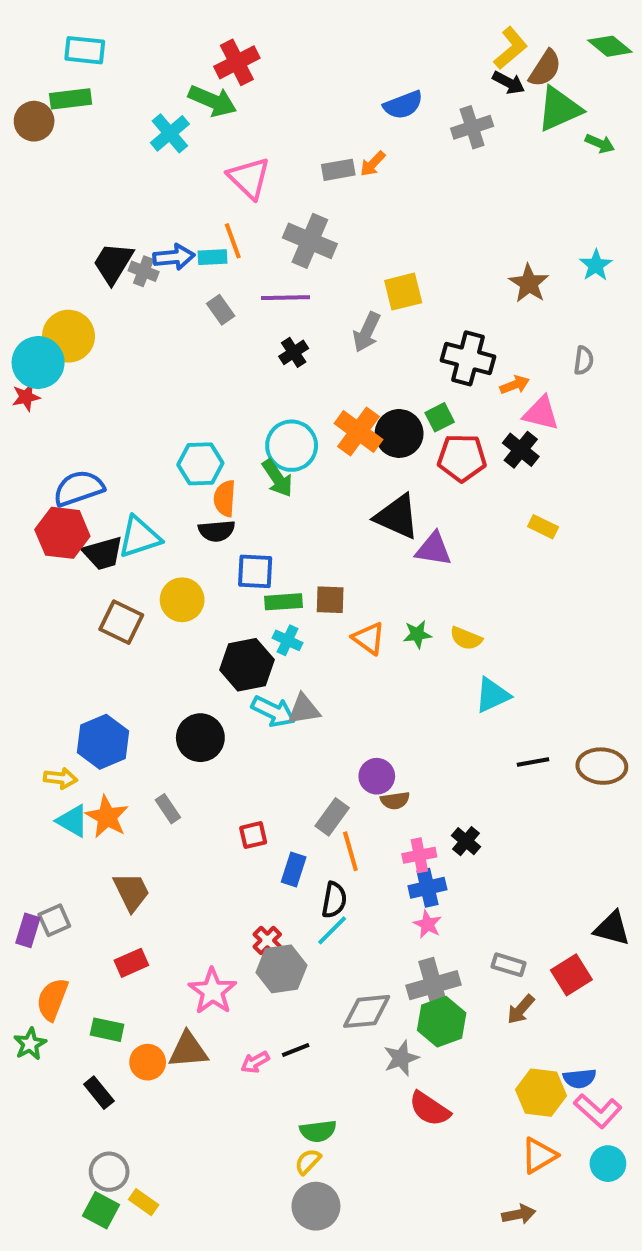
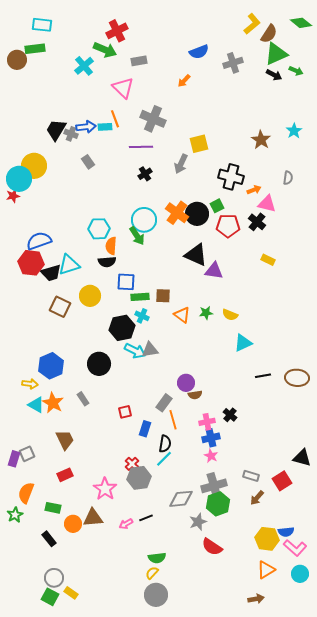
black arrow: (509, 83) -> (274, 75), moved
gray rectangle: (338, 170) -> (139, 61), moved
gray rectangle: (221, 310) -> (88, 162), moved

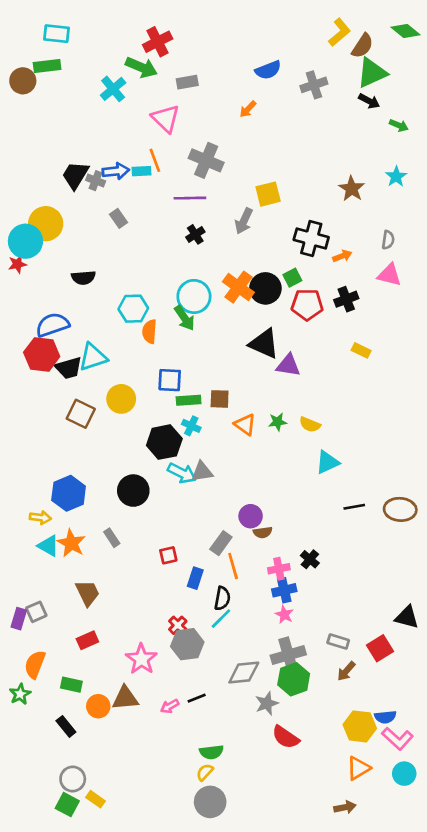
green arrow: (296, 71) -> (399, 125), moved
pink triangle: (267, 204) -> (389, 275), moved
black cross: (257, 222) -> (346, 299), turned 30
black semicircle: (107, 262) -> (83, 278), moved

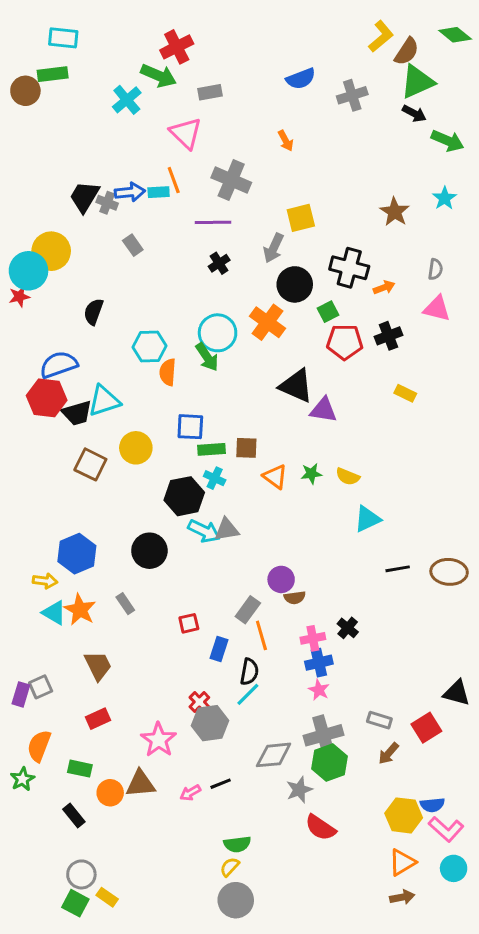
orange arrow: (248, 109) -> (286, 141), moved, turned -72
green arrow: (399, 125) -> (448, 141), size x1.5
black semicircle: (83, 278) -> (94, 312), turned 115
black circle: (265, 288) -> (295, 284), moved
brown arrow: (345, 807) -> (402, 897), moved

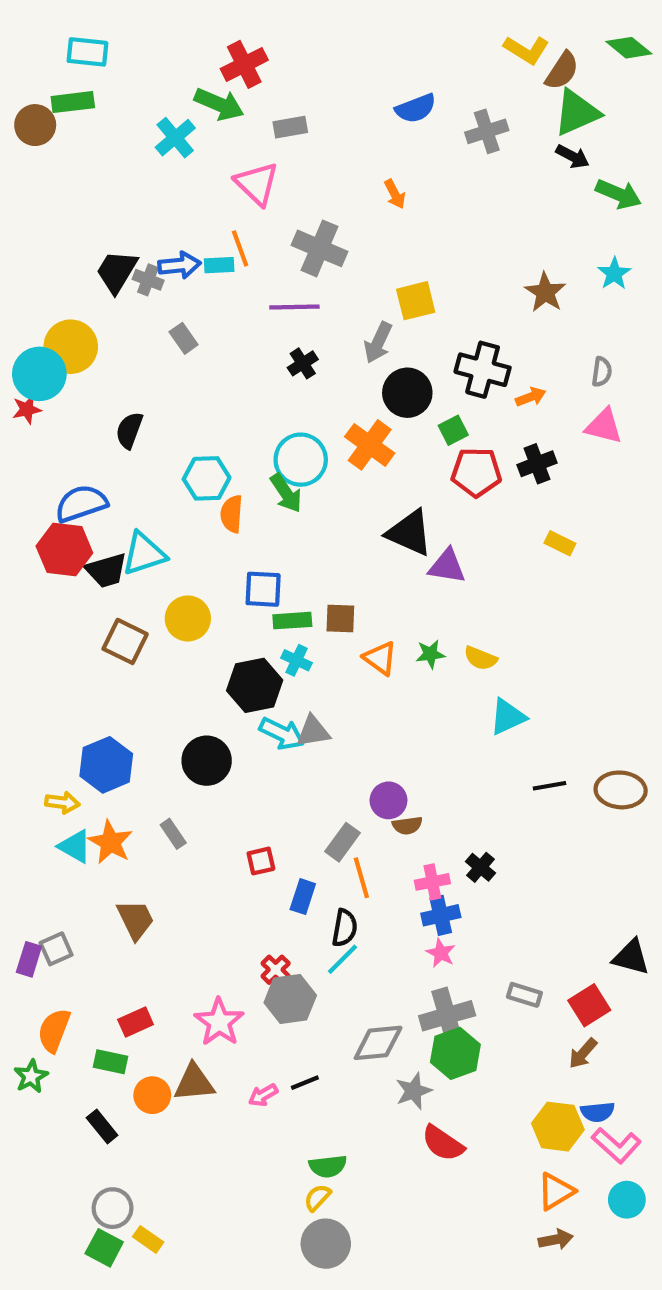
yellow L-shape: (381, 36) -> (526, 50), turned 72
red rectangle: (98, 719) -> (136, 1022), moved
brown arrow: (389, 753) -> (583, 1053), moved

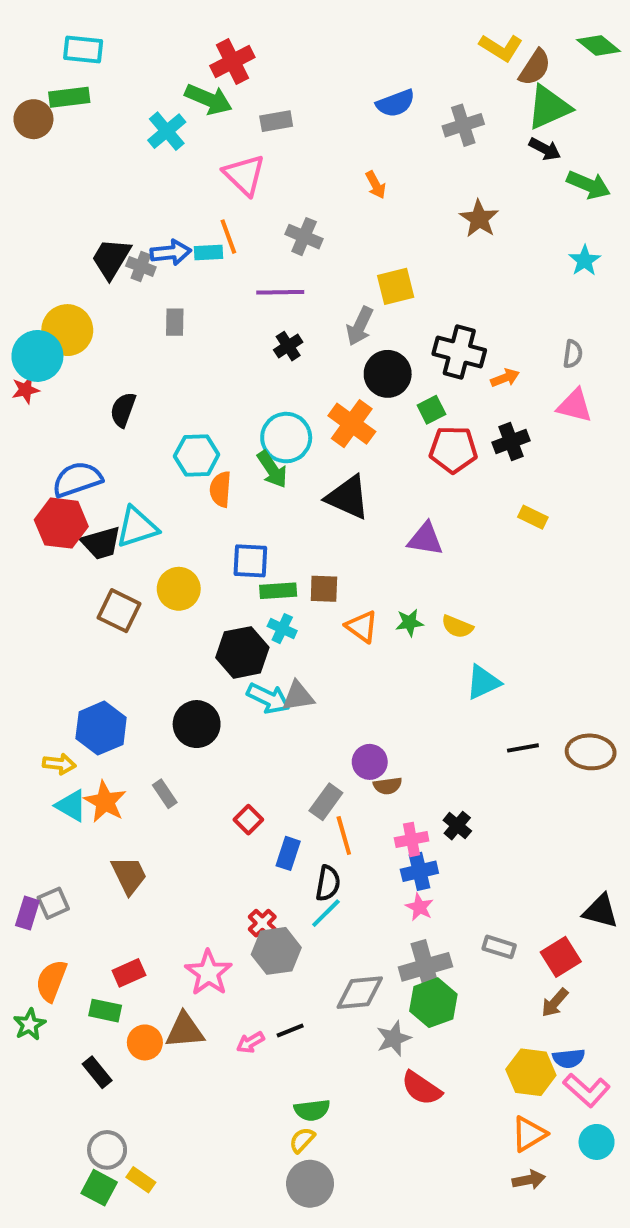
gray cross: (320, 248) -> (304, 237), size x0.7
brown star: (545, 292) -> (479, 219), moved
gray rectangle: (184, 338) -> (175, 322), turned 36
black triangle: (409, 533) -> (348, 497), moved
red square: (261, 861) -> (248, 820), turned -32

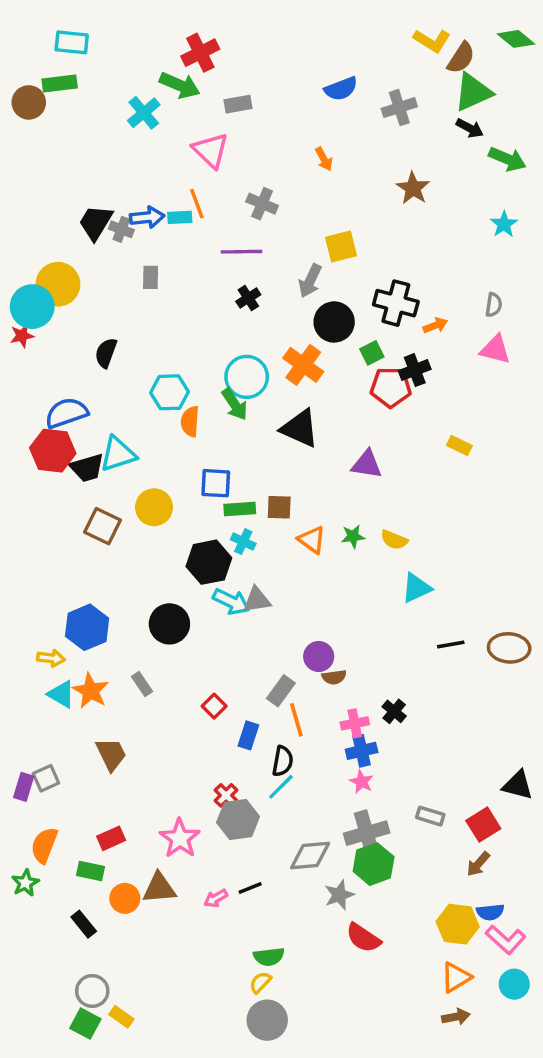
black cross: (511, 442) -> (415, 370), moved

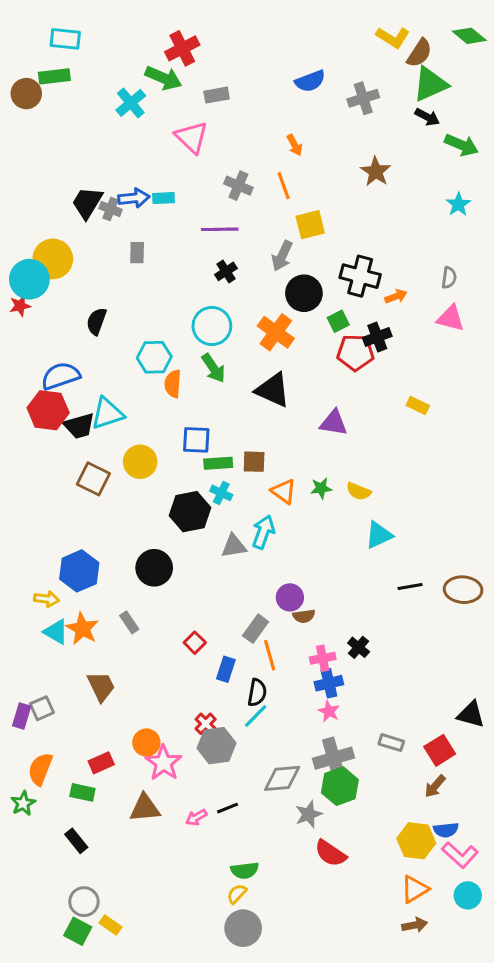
orange line: (197, 204) -> (284, 186), moved
cyan circle: (247, 377) -> (212, 326), moved
cyan arrow: (231, 602) -> (263, 532), moved, turned -96
orange circle: (125, 898) -> (146, 743), moved

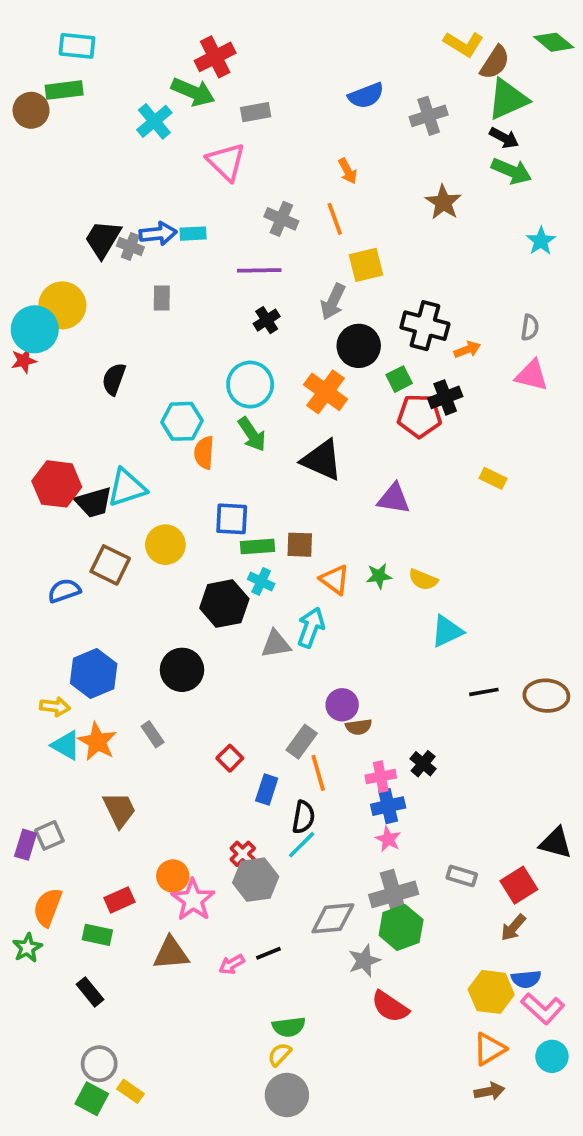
green arrow: (462, 145) -> (511, 171), moved
blue semicircle: (61, 376) -> (64, 591), moved, size x0.7

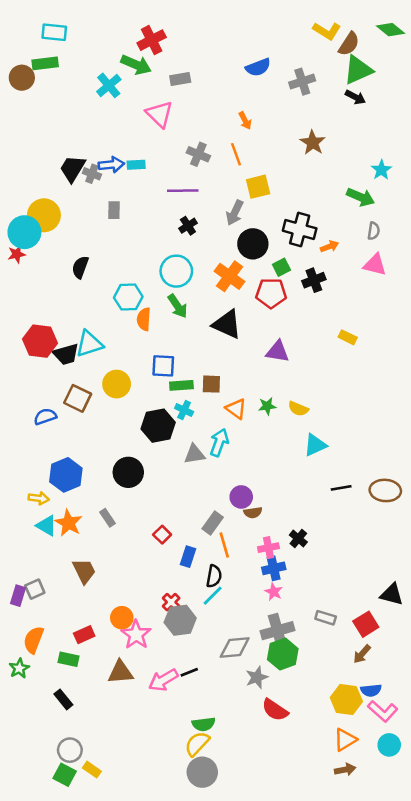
green arrow: (511, 171) -> (361, 197), moved
red pentagon: (419, 416) -> (271, 293), moved
pink arrow: (232, 964) -> (163, 680), size x1.6
yellow semicircle: (280, 1055) -> (197, 744), size x1.5

